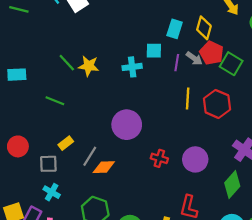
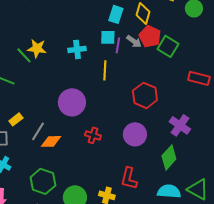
cyan square: (154, 51) -> (108, 37), moved
green line: (67, 63) -> (24, 55), moved
yellow line: (188, 99) -> (105, 70), moved
red hexagon: (217, 104) -> (145, 95), moved
red cross: (159, 158) -> (93, 135), moved

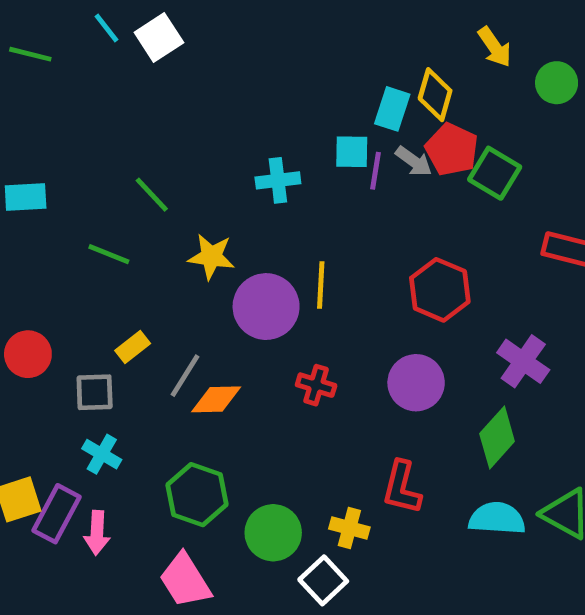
cyan rectangle: (116, 14) -> (392, 109), moved
yellow star: (37, 48) -> (211, 257), moved
yellow line: (105, 70) -> (321, 285), moved

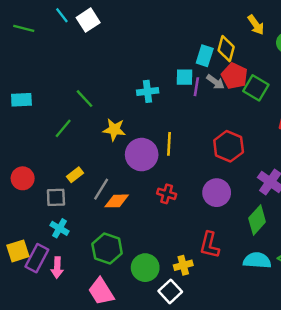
green line: (109, 254) -> (63, 128), turned -72
yellow cross: (349, 528) -> (183, 265), turned -30

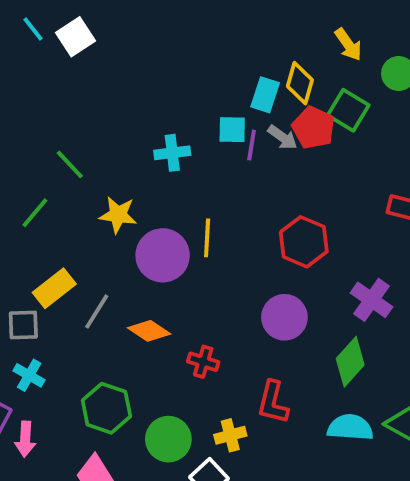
green square: (256, 88) -> (348, 110), moved
yellow rectangle: (75, 175) -> (54, 288), size x1.5
red cross: (167, 194) -> (203, 362), moved
orange diamond: (117, 201) -> (149, 331), moved, turned 35

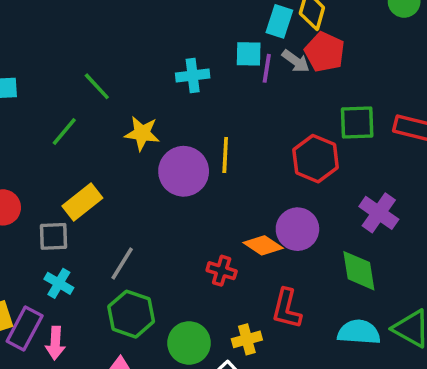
green square: (348, 110) -> (357, 122), moved, turned -33
gray line: (97, 311) -> (122, 263), moved
orange diamond: (149, 331) -> (263, 245), moved
green diamond: (350, 362) -> (359, 271), turned -51

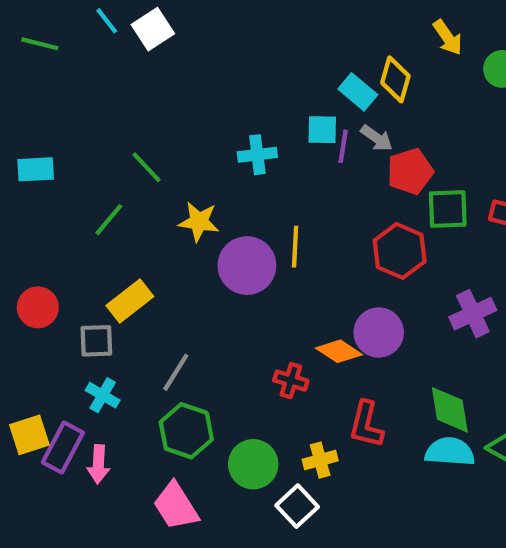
cyan rectangle: (279, 21) -> (358, 92), turned -68
red pentagon: (325, 52) -> (410, 171), moved, turned 30
purple cross: (379, 213) -> (473, 314), turned 30
green diamond: (359, 271) -> (450, 410), moved

